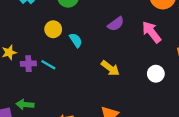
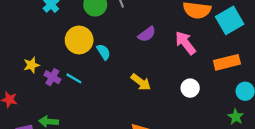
yellow circle: (53, 29) -> (79, 40), size x1.5
purple cross: (28, 64) -> (52, 77), turned 32

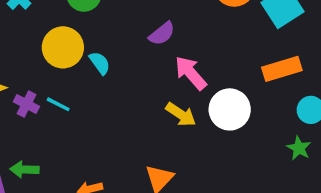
pink arrow: (185, 43) -> (191, 73), moved
yellow arrow: (141, 82) -> (181, 115), moved
white circle: (190, 88) -> (230, 109), size x1.5

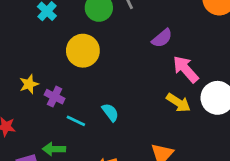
cyan semicircle: (100, 63) -> (110, 112), moved
cyan line: (58, 104) -> (76, 121), moved

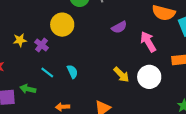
pink arrow: (186, 69) -> (148, 42), moved
purple cross: (55, 97) -> (41, 45), moved

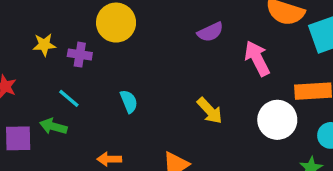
purple cross: (41, 45) -> (80, 55), turned -32
cyan line: (47, 73) -> (69, 98), moved
white circle: (149, 77) -> (277, 120), moved

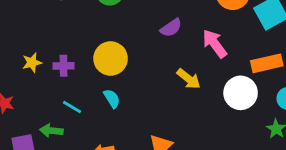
yellow circle: (116, 23) -> (111, 58), moved
cyan line: (69, 98) -> (72, 107), moved
yellow arrow: (210, 111) -> (189, 79), moved

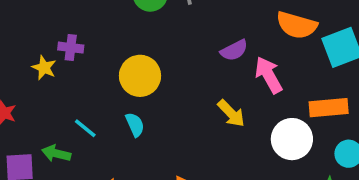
purple semicircle: (171, 28) -> (234, 50), moved
yellow star: (32, 63) -> (44, 68), turned 30
purple cross: (64, 66) -> (71, 48), moved

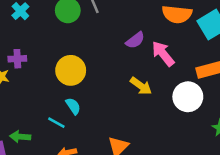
cyan line: (85, 128) -> (56, 123), moved

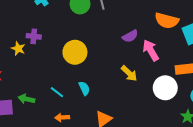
cyan semicircle: (73, 106) -> (84, 88), moved

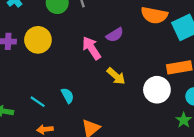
pink arrow: (151, 50) -> (92, 48), moved
yellow circle: (75, 52) -> (38, 40), moved

